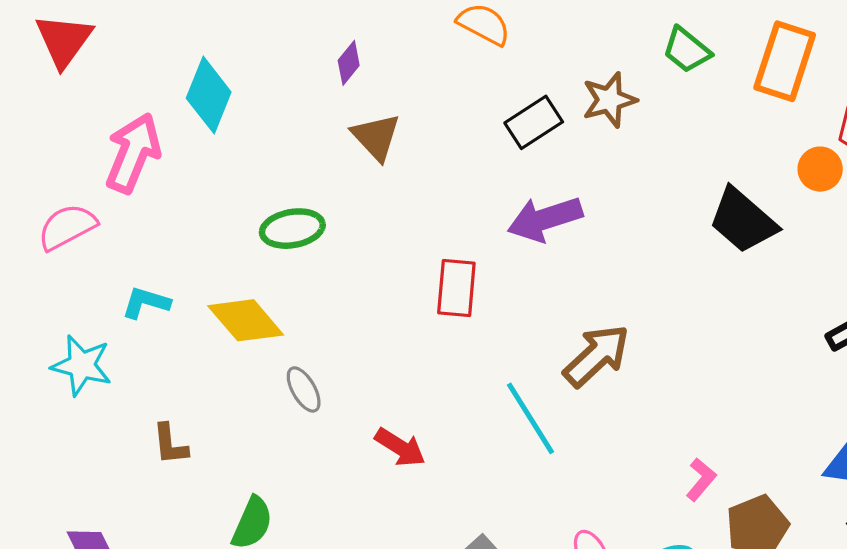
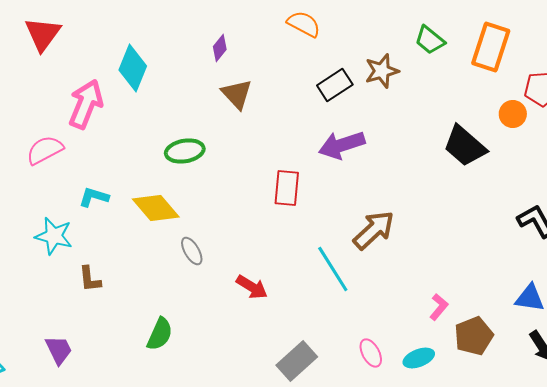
brown L-shape: (170, 444) -> (90, 279), moved

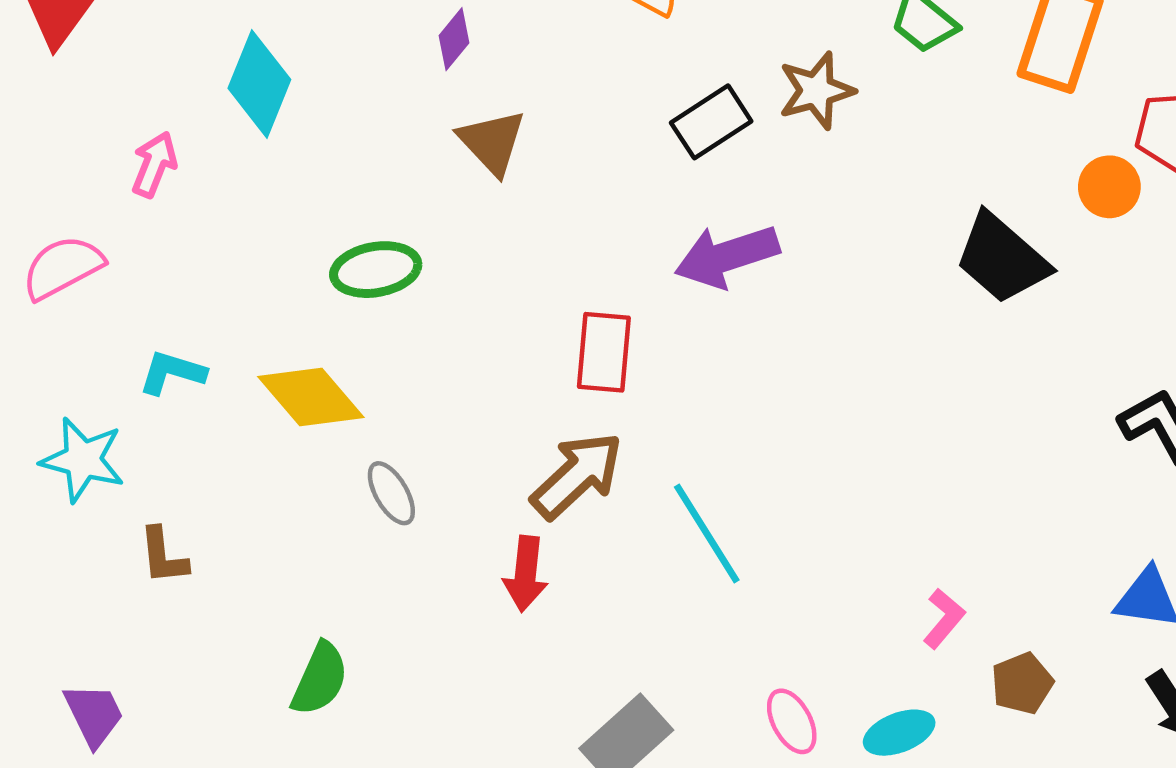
pink arrow: (86, 104) -> (154, 164), size x0.6
brown arrow: (374, 230) -> (577, 475), moved
red arrow: (252, 287) -> (526, 574), turned 64
brown pentagon: (474, 336) -> (1022, 683), size x0.7

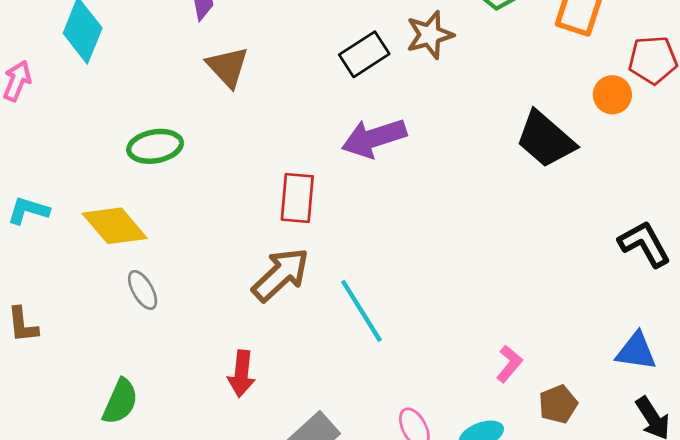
gray ellipse: (391, 493) -> (143, 290), moved
red arrow: (526, 574) -> (242, 374), moved

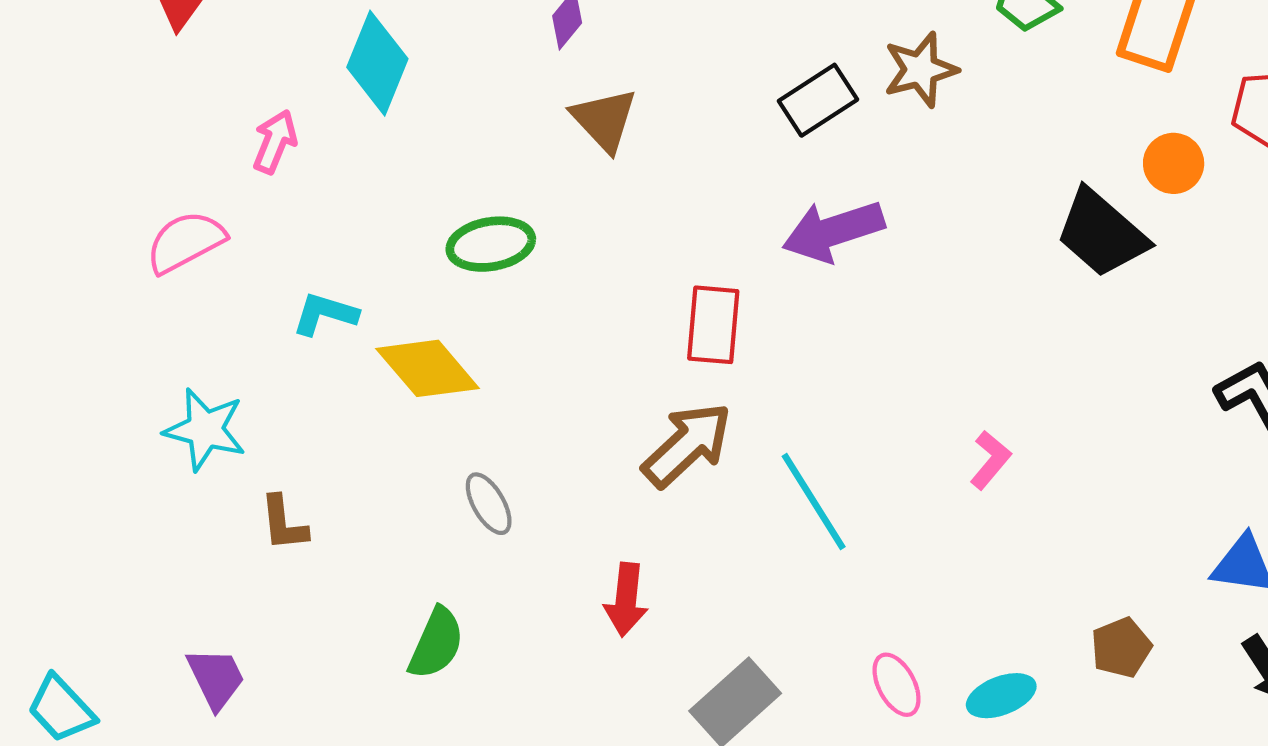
orange circle: (612, 95) -> (1174, 163), moved
cyan L-shape: (28, 210) -> (325, 314), moved
gray ellipse: (143, 290) -> (489, 504), moved
pink L-shape: (509, 364) -> (990, 460), moved

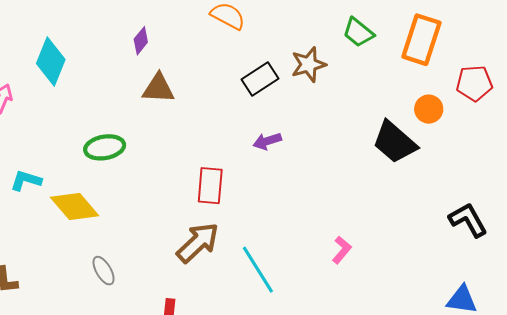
brown triangle: (604, 120) -> (158, 88), turned -44
purple arrow: (833, 231) -> (267, 141), size x0.6

